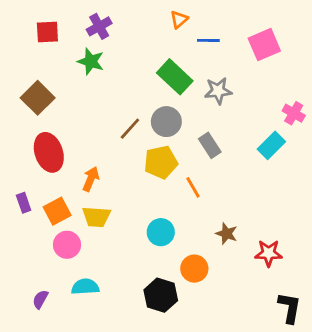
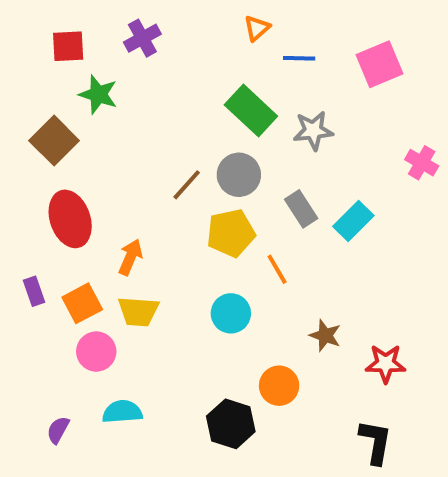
green star: (91, 61) -> (98, 94), moved
cyan rectangle: (271, 145) -> (353, 221), moved
cyan circle: (161, 232) -> (231, 313), moved
black L-shape: (290, 308) -> (375, 442), moved

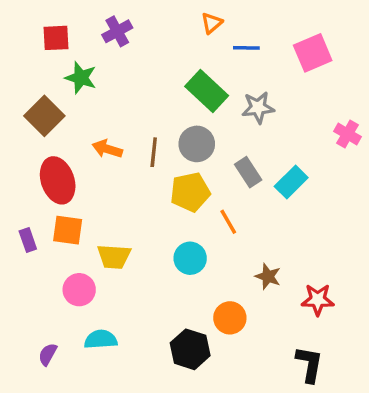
brown line: (187, 185) -> (154, 152), turned -36
orange arrow: (130, 257) -> (107, 149), moved, turned -96
orange square: (82, 303) -> (68, 230), moved, turned 36

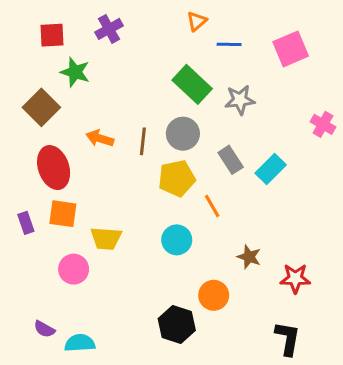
cyan semicircle: (101, 339) -> (80, 343), moved
purple semicircle: (48, 354) -> (44, 329), turned -90

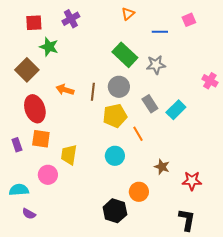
blue line: (229, 44) -> (160, 32), moved
pink square: (291, 49) -> (189, 20), moved, size x0.6
yellow trapezoid: (106, 238) -> (69, 155), turned 95
cyan semicircle: (80, 343) -> (19, 190), moved

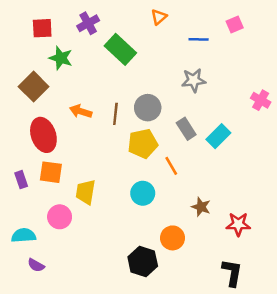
green rectangle: (125, 55) -> (120, 49), moved

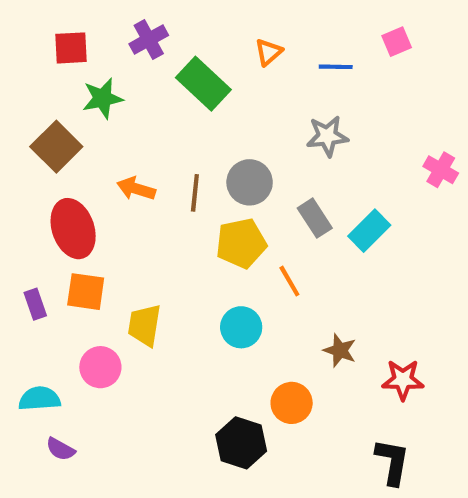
orange triangle: (159, 17) -> (268, 52), moved
green star: (61, 58) -> (103, 98), turned -30

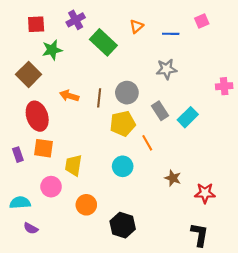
pink cross: (441, 170) -> (224, 86), turned -35
orange circle: (292, 403) -> (86, 205), moved

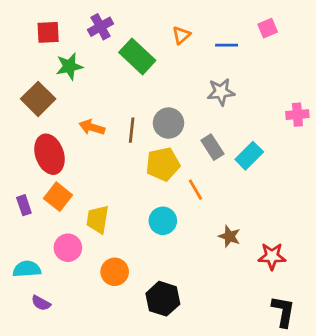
orange square: (44, 148) -> (58, 197), turned 30
black L-shape: (200, 235) -> (283, 311), moved

